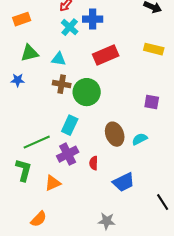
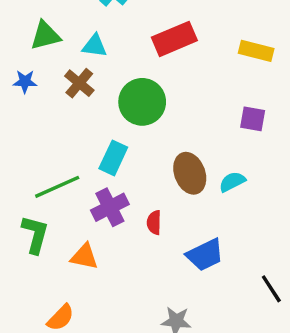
yellow rectangle: (154, 49) -> (256, 51), moved
brown cross: (62, 84) -> (79, 83), moved, turned 30
orange triangle: (53, 183) -> (84, 257), turned 36

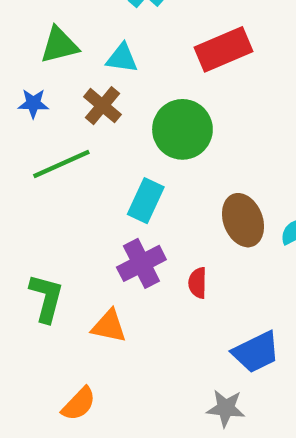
green line: (57, 187) -> (61, 164), moved
blue trapezoid: (205, 255) -> (256, 352), moved

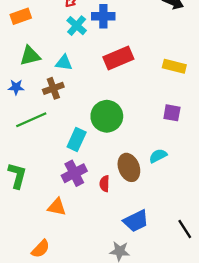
brown cross: (103, 106) -> (53, 88), turned 30
green circle: (182, 129) -> (107, 116), moved
brown ellipse: (243, 220) -> (129, 167), moved
green L-shape: (46, 298) -> (17, 176), moved

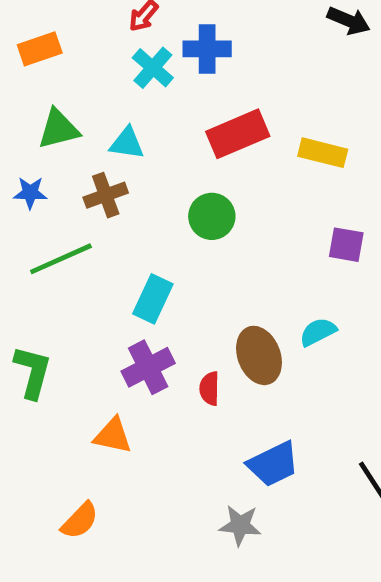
yellow rectangle: (174, 66) -> (323, 153), moved
green circle: (107, 116) -> (212, 216), moved, size x0.7

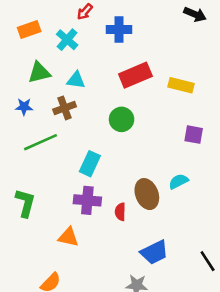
cyan cross: (153, 68) -> (67, 40), moved
purple cross: (148, 367) -> (87, 200), turned 32

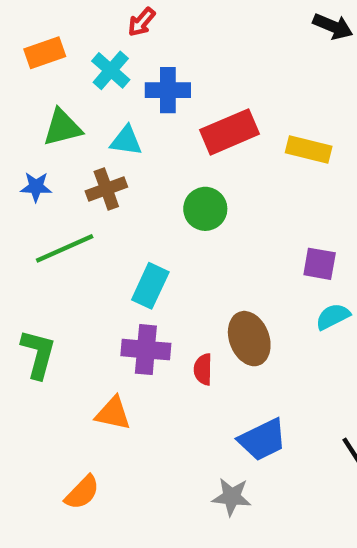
blue cross: (119, 30) -> (168, 90), moved
purple square: (194, 135) -> (320, 264), moved
cyan semicircle: (178, 181) -> (333, 317), moved

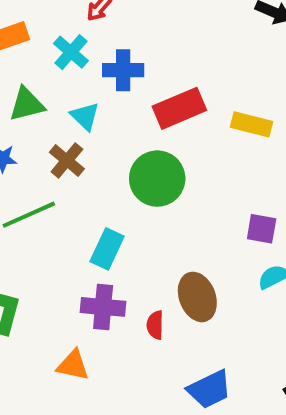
cyan triangle: (126, 141) -> (85, 116), turned 36
brown cross: (106, 189) -> (67, 160), turned -30
green circle: (205, 209) -> (157, 179), size x1.4

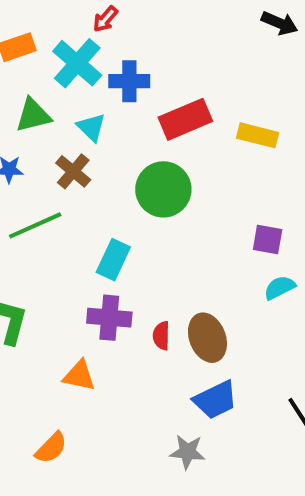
cyan cross: (71, 52) -> (77, 63), size x1.4
brown ellipse: (197, 297) -> (207, 338), moved

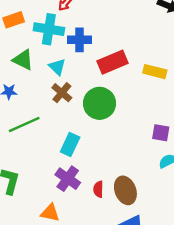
cyan cross: (77, 63) -> (49, 29), turned -32
green triangle: (33, 115) -> (23, 60), turned 40
brown cross: (73, 171) -> (62, 93), moved
purple cross: (109, 318) -> (68, 179), turned 30

